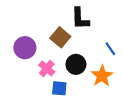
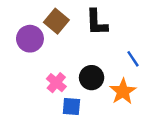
brown square: (60, 37) -> (56, 21), moved
purple circle: (25, 48) -> (30, 39), moved

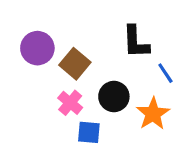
brown square: (56, 21) -> (75, 64), moved
black L-shape: (97, 22) -> (136, 42), moved

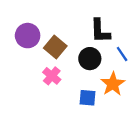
black circle: (114, 97) -> (90, 59), moved
blue square: (89, 132) -> (87, 98), moved

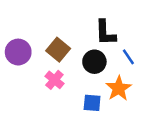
purple circle: (28, 36) -> (18, 52), moved

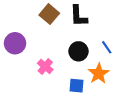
black L-shape: (105, 33) -> (79, 16), moved
brown square: (58, 50) -> (49, 14), moved

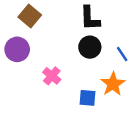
brown square: (49, 14) -> (30, 16), moved
black circle: (79, 51) -> (90, 47), moved

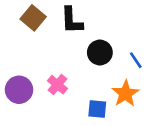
black L-shape: (90, 18) -> (72, 20), moved
purple circle: (17, 49) -> (19, 90), moved

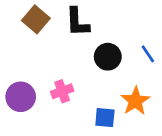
blue line: (136, 60) -> (148, 54), moved
pink cross: (57, 85) -> (62, 91), turned 30

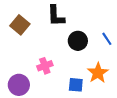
brown square: (36, 19) -> (20, 25), moved
purple circle: (21, 97) -> (19, 85), moved

